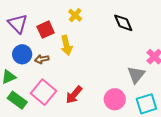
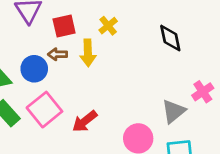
yellow cross: (75, 15) -> (108, 26), moved
blue circle: (22, 54) -> (34, 69), moved
brown arrow: (42, 59) -> (57, 54), moved

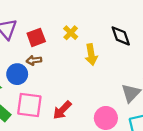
yellow arrow: (88, 53) -> (91, 55), moved
pink square: (44, 110) -> (29, 105), turned -36

